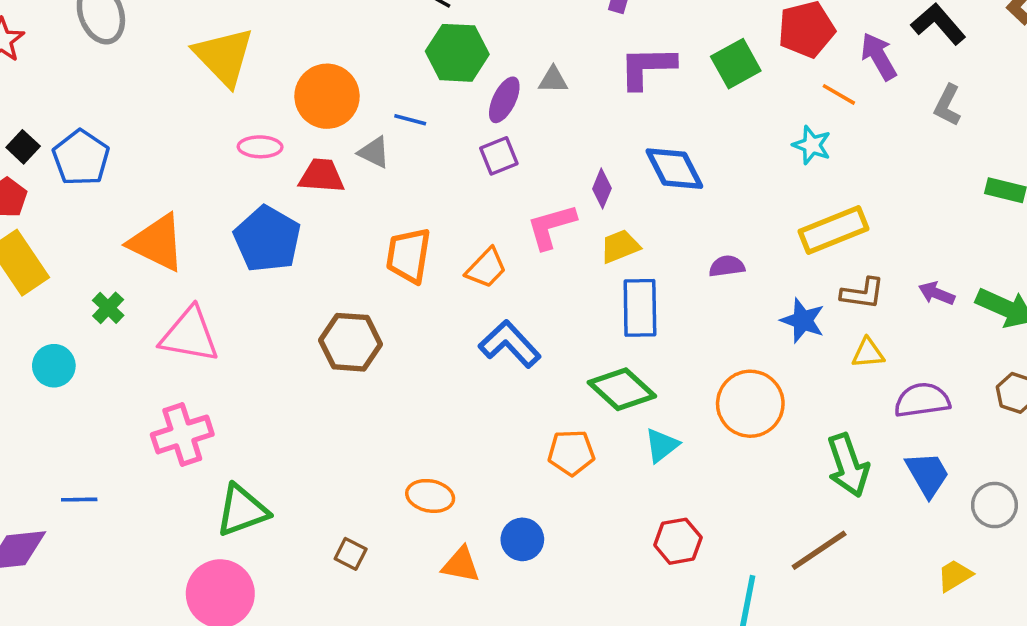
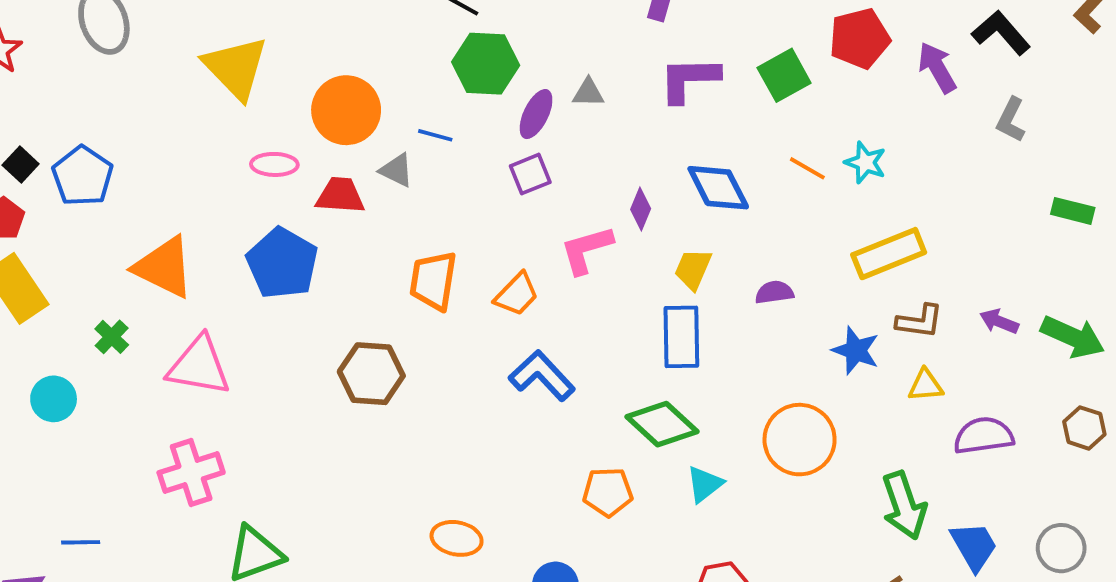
orange line: (839, 94) -> (807, 168), moved
yellow trapezoid: (620, 246) -> (693, 269), moved, turned -45
blue trapezoid: (928, 474) -> (974, 546), moved

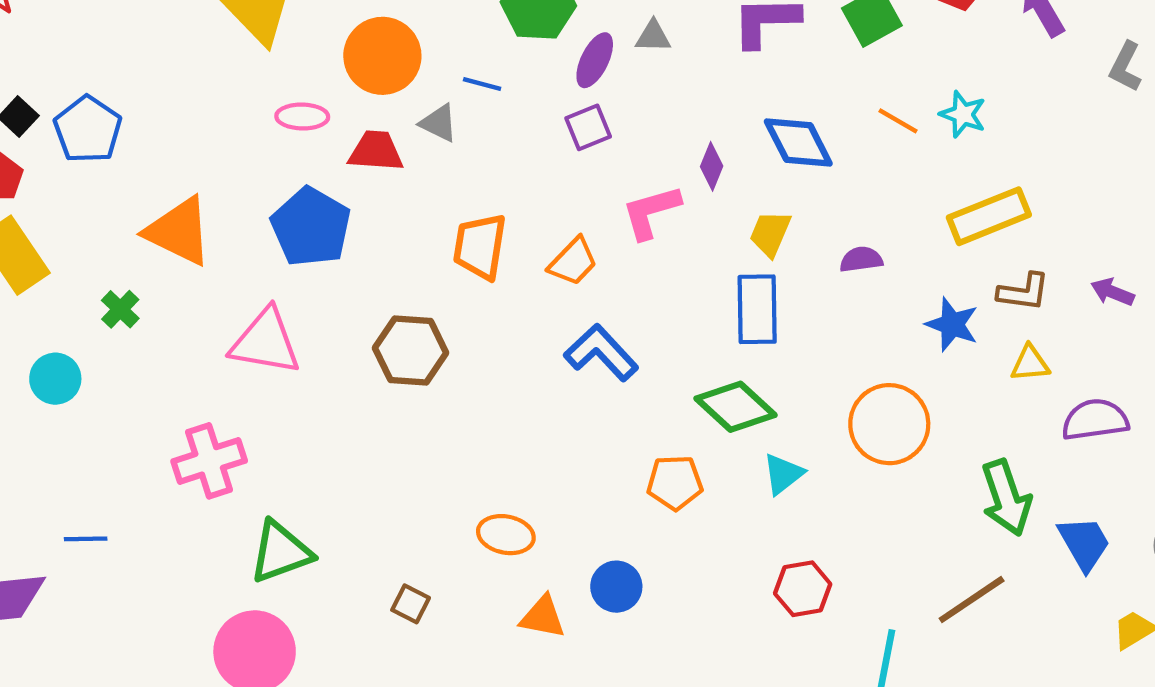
pink triangle: (199, 366) -> (265, 342), moved

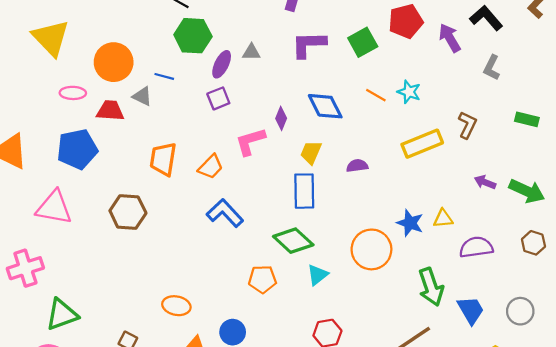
blue pentagon: (311, 227) -> (77, 149), turned 30
brown L-shape: (1024, 292) -> (467, 125), moved, turned -72
blue star: (952, 324) -> (410, 223), moved

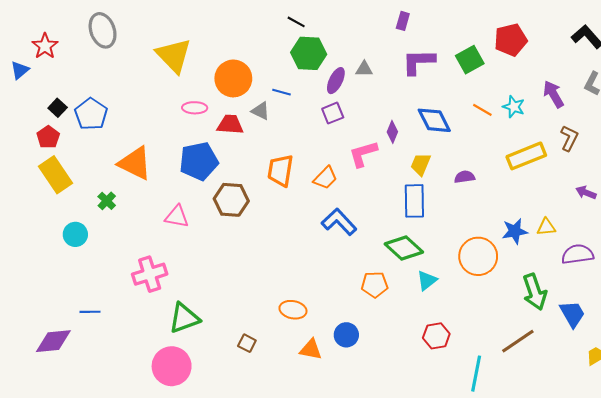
purple arrow: (450, 38) -> (553, 94), moved
pink triangle: (54, 208) -> (177, 217), size x0.7
brown hexagon: (128, 212) -> (231, 200), moved
blue star: (410, 223) -> (515, 231), turned -30

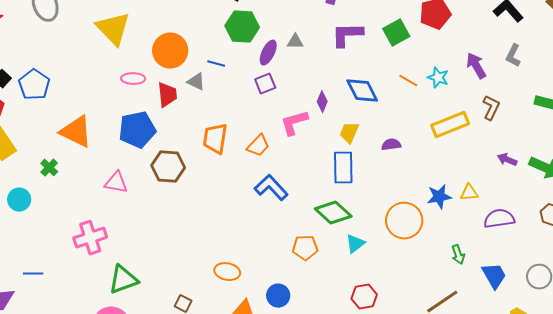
red trapezoid: (230, 125) -> (167, 95), turned 80
green arrow: (535, 292) -> (458, 255), size x0.6

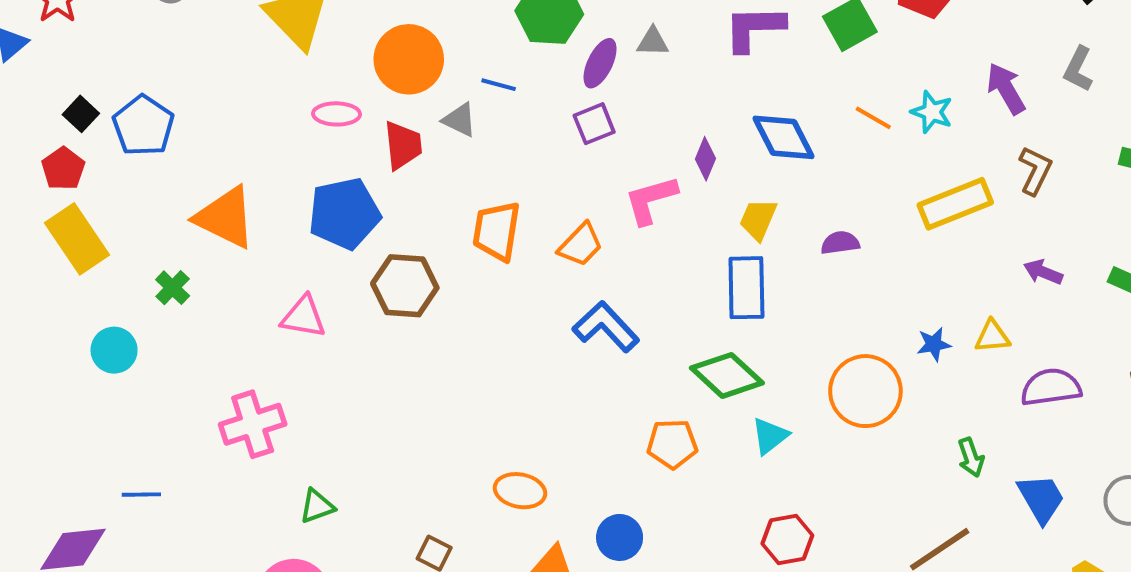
purple arrow: (507, 160) -> (1043, 272), moved
blue star: (439, 197) -> (934, 344), size x0.7
green triangle: (123, 280) -> (317, 506), size x0.6

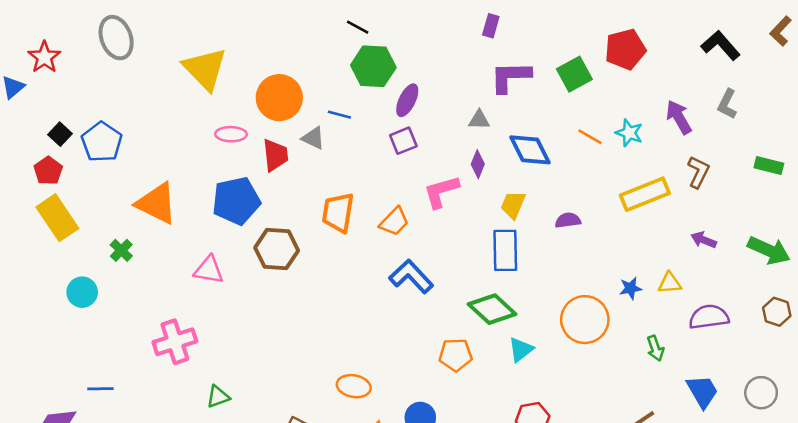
gray triangle: (653, 42) -> (479, 120), moved
green arrow: (971, 457) -> (655, 348), moved

